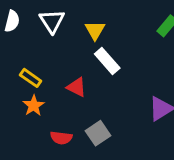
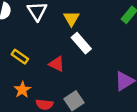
orange star: (34, 106) -> (22, 90), moved

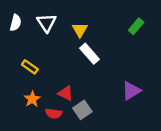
red triangle: (57, 64) -> (66, 93), moved

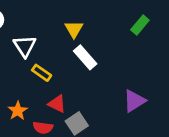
white triangle: (47, 23) -> (25, 46), moved
yellow rectangle: (30, 67) -> (42, 73), moved

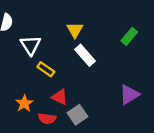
green rectangle: (140, 25) -> (129, 36), moved

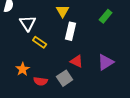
white rectangle: (85, 55) -> (71, 31), turned 54
red triangle: (60, 97) -> (77, 61), moved

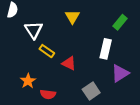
white rectangle: (71, 31) -> (106, 49), moved
red triangle: (77, 61) -> (69, 63), moved
gray square: (65, 78) -> (91, 91), moved

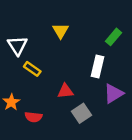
red triangle: (69, 63) -> (65, 91), moved, turned -32

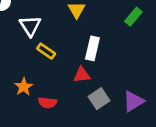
white rectangle: (97, 66) -> (92, 48), moved
purple triangle: (113, 94) -> (133, 101), moved

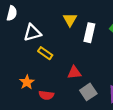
white triangle: (30, 26) -> (32, 33), turned 48
white rectangle: (92, 48) -> (89, 33), moved

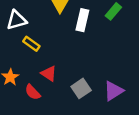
red triangle: (74, 73) -> (49, 74), moved, turned 40
red semicircle: (46, 95) -> (33, 92), turned 40

